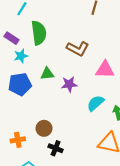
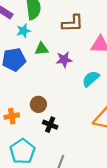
brown L-shape: (78, 49) -> (73, 23), turned -30
cyan star: (21, 56) -> (23, 31), moved

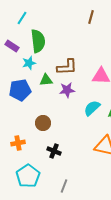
brown L-shape: (73, 23) -> (67, 67), moved
brown circle: (38, 104) -> (43, 123), moved

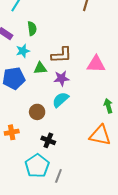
green semicircle: (38, 41) -> (32, 29), size x0.6
cyan semicircle: (92, 108) -> (60, 100), moved
cyan pentagon: (28, 176) -> (37, 166), moved

